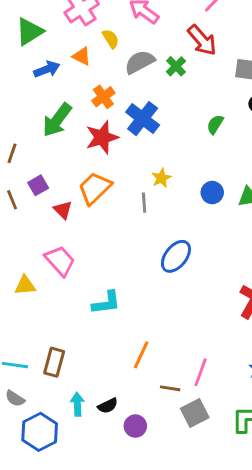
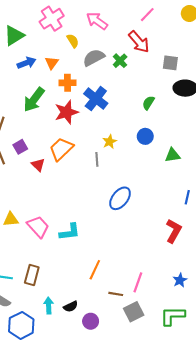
orange triangle: (82, 56) -> (52, 63), moved, turned 40
orange cross: (103, 97) -> (67, 83), turned 35
blue circle: (212, 193) -> (145, 136), moved
pink trapezoid: (60, 261) -> (38, 227), moved

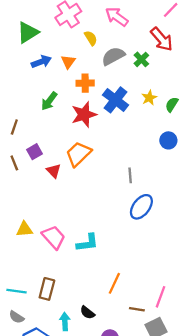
green arrow: (34, 100) -> (49, 101), size x0.7
yellow star: (110, 142) -> (149, 98), moved
gray line: (97, 159) -> (130, 175), moved
black semicircle: (71, 307) -> (87, 313), moved, turned 64

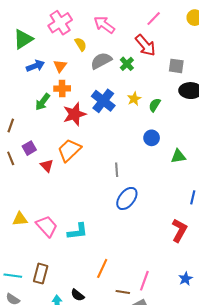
orange cross: (85, 83) -> (62, 89), moved

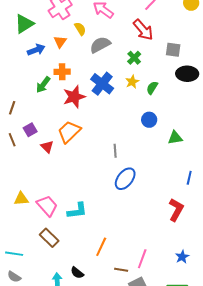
green cross: (127, 64) -> (134, 58), moved
orange triangle: (60, 66) -> (60, 42), moved
brown rectangle: (41, 274) -> (49, 238), moved, turned -60

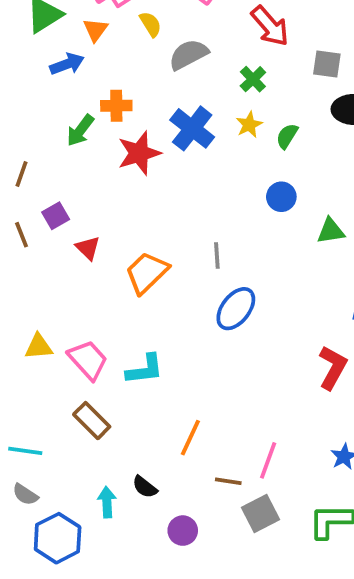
orange triangle: (60, 42) -> (95, 30), moved
orange trapezoid: (69, 132) -> (147, 273), moved

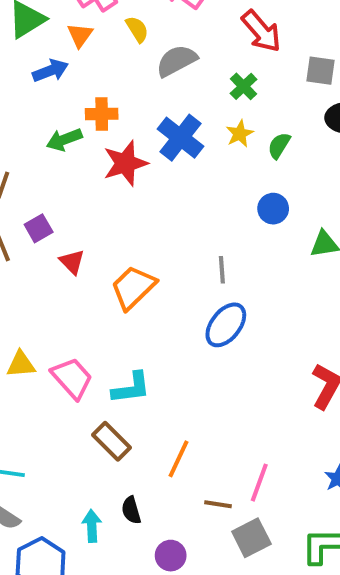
green arrow: (80, 130) -> (64, 140), turned 32
gray line: (217, 256) -> (222, 270), moved
brown rectangle: (92, 421) -> (111, 441), moved
black semicircle: (145, 487) -> (131, 510), turned 36

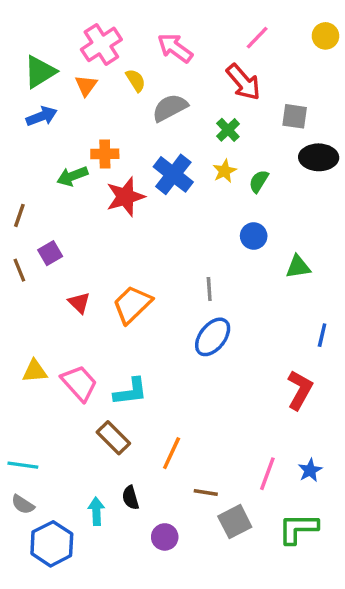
blue arrow: (50, 71) -> (42, 116), moved
red triangle: (72, 262) -> (79, 303), moved
pink line: (259, 483) -> (267, 474), moved

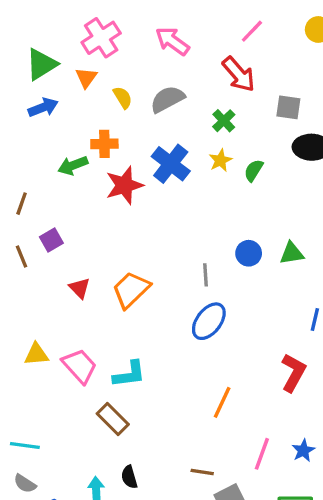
yellow semicircle: (136, 80) -> (123, 97), moved
blue circle: (254, 236) -> (249, 253), moved
orange line: (172, 453) -> (222, 402), moved

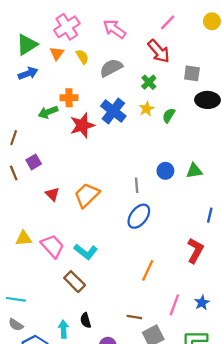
yellow semicircle: (123, 97) -> (82, 57), moved
cyan L-shape: (129, 374) -> (86, 252), turned 45

